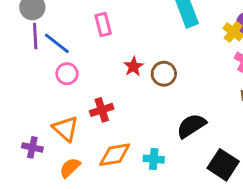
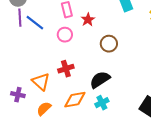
red star: (133, 66) -> (88, 20), moved
pink circle: (67, 74) -> (65, 35), moved
black semicircle: (191, 126) -> (100, 80), moved
cyan cross: (154, 159) -> (102, 103), turned -32

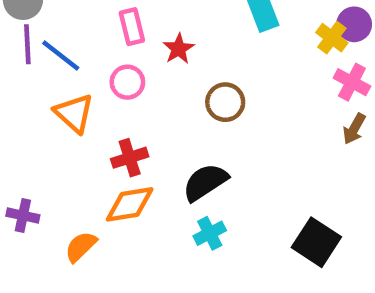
orange triangle: (41, 82) -> (74, 113), moved
orange diamond: (75, 100) -> (130, 204), moved

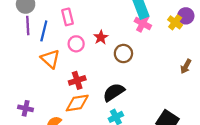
pink rectangle: (132, 27) -> (68, 17), moved
red star: (179, 49) -> (101, 37), moved
blue line: (61, 55) -> (44, 31), turned 66
pink cross: (352, 82) -> (143, 23), moved

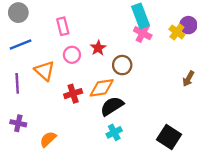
purple line: (28, 26) -> (17, 83), moved
blue line: (44, 31) -> (21, 45), moved, turned 54
orange diamond: (77, 103) -> (102, 88), moved

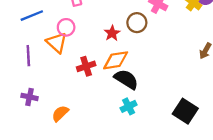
red star: (98, 48) -> (112, 33), moved
pink circle: (72, 55) -> (66, 27), moved
brown circle: (122, 65) -> (137, 23), moved
black semicircle: (112, 106) -> (126, 79), turned 65

